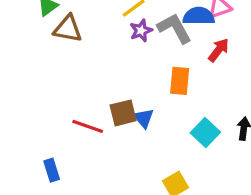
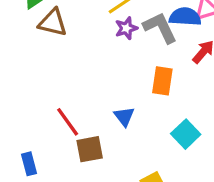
brown square: (123, 113) -> (90, 149), moved
red line: (88, 126) -> (68, 122), turned 32

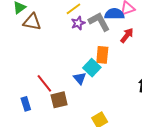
cyan square: (186, 134) -> (92, 68), moved
blue rectangle: (29, 164) -> (26, 104), moved

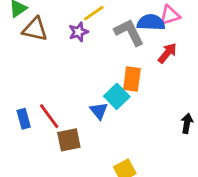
purple star: (78, 23) -> (78, 32), moved
blue rectangle: (26, 104) -> (24, 119), moved

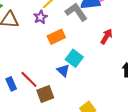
red arrow: (167, 53) -> (106, 36), moved
orange rectangle: (132, 79) -> (56, 37), moved, turned 66

